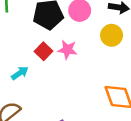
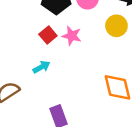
cyan arrow: (20, 73) -> (41, 67), moved

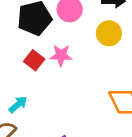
cyan arrow: (41, 67) -> (18, 104), moved

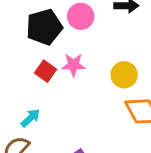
yellow circle: (109, 33) -> (124, 75), moved

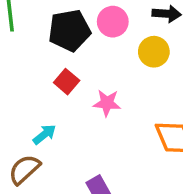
pink star: (74, 65) -> (107, 103), moved
yellow circle: (124, 75) -> (154, 52), moved

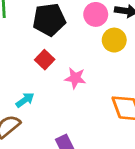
pink circle: (113, 22) -> (96, 14), moved

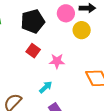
cyan arrow: (25, 100) -> (46, 87), moved

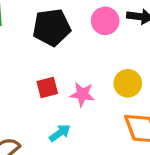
yellow circle: (82, 30) -> (128, 83), moved
red square: (33, 51) -> (47, 88), moved, turned 32

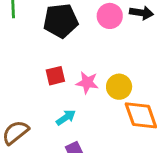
yellow circle: (128, 83) -> (119, 87), moved

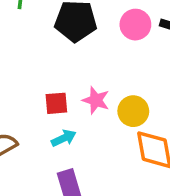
red square: (55, 76) -> (56, 103), moved

